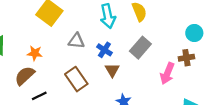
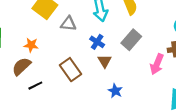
gray triangle: (76, 41) -> (68, 24), moved

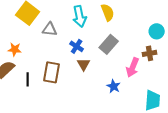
brown rectangle: (70, 70) -> (52, 72), turned 45
black line: (35, 86) -> (28, 79), moved, turned -64
blue star: (115, 91) -> (114, 86), moved

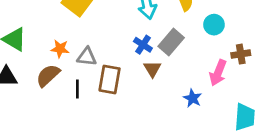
gray triangle: (50, 29) -> (87, 57), moved
cyan circle: (157, 31) -> (214, 25), moved
gray rectangle: (109, 44) -> (171, 42), moved

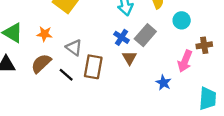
orange star: (60, 49) -> (45, 34), moved
gray triangle: (87, 57) -> (74, 48), turned 30
black line: (77, 89) -> (66, 75), turned -49

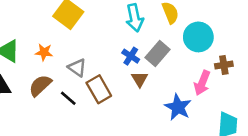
cyan circle: (182, 20) -> (198, 37), size x1.5
brown rectangle: (93, 67) -> (99, 89), turned -40
blue star: (163, 83) -> (178, 107), size x1.5

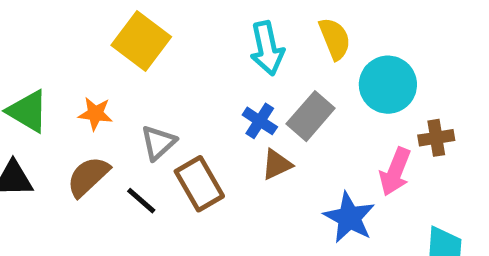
gray triangle: (77, 68) -> (158, 143), turned 42
brown triangle: (140, 79) -> (277, 164), turned 36

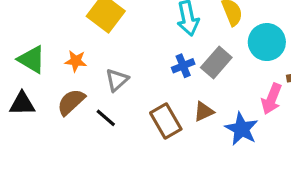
blue cross: (260, 121) -> (183, 66), turned 35
brown triangle: (277, 164) -> (204, 112), moved
brown rectangle: (199, 184) -> (166, 121), moved

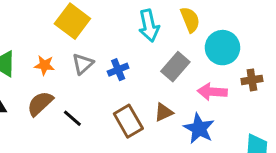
blue cross: (183, 66) -> (118, 70), moved
gray triangle: (117, 80) -> (83, 64), moved
pink arrow: (272, 99) -> (212, 92), moved, turned 72

